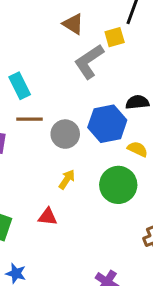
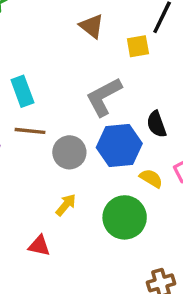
gray L-shape: (89, 61) -> (104, 97), moved
black semicircle: (137, 102) -> (156, 124), turned -110

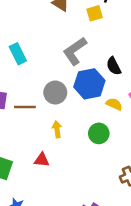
brown line: (30, 131) -> (25, 107), moved
yellow arrow: (66, 205) -> (57, 129), turned -42
green circle: (125, 217) -> (99, 133), size x0.7

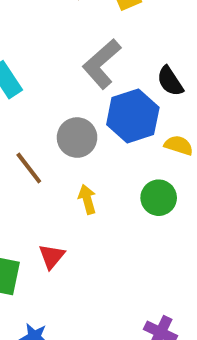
brown line: (25, 107) -> (29, 168), turned 60
red triangle: (42, 160) -> (52, 256), moved, turned -49

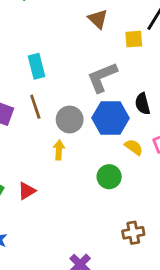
brown line: (29, 168) -> (35, 107), moved
yellow arrow: (87, 199) -> (59, 150), moved

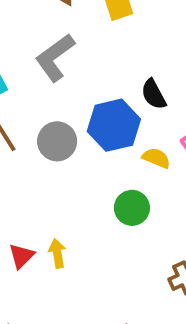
gray L-shape: (102, 77) -> (55, 58), moved
yellow arrow: (59, 150) -> (57, 253), moved

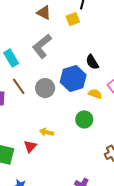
yellow arrow: (57, 253) -> (47, 132), moved, turned -64

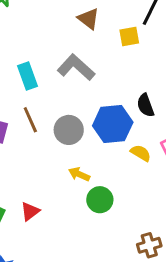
gray L-shape: (42, 46) -> (76, 67), turned 70
green circle: (84, 119) -> (100, 200), moved
yellow arrow: (47, 132) -> (79, 174), moved

